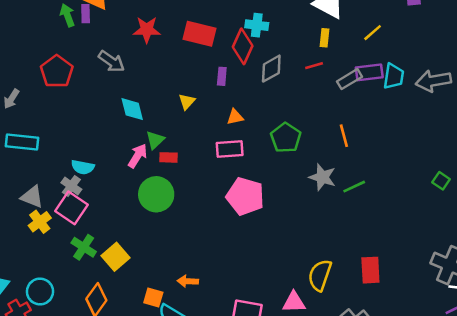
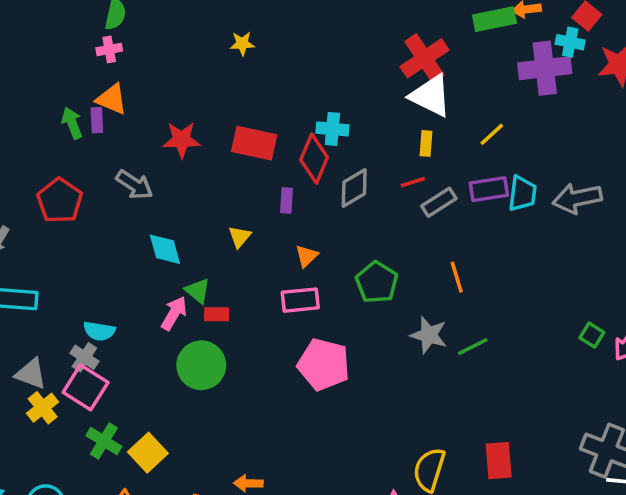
gray rectangle: (349, 79) -> (439, 202), moved
orange triangle: (235, 117) -> (307, 256), turned -30
green triangle: (155, 140) -> (198, 291), turned -36

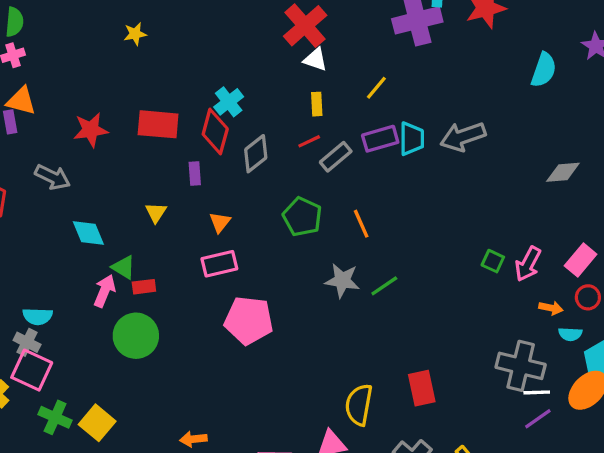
white triangle: (431, 96) -> (315, 59), size x0.6
cyan cross: (332, 129) -> (229, 102), turned -36
green pentagon: (377, 282) -> (302, 217), moved

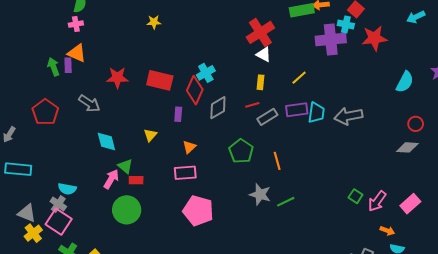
red circle: (588, 297) -> (416, 124), moved

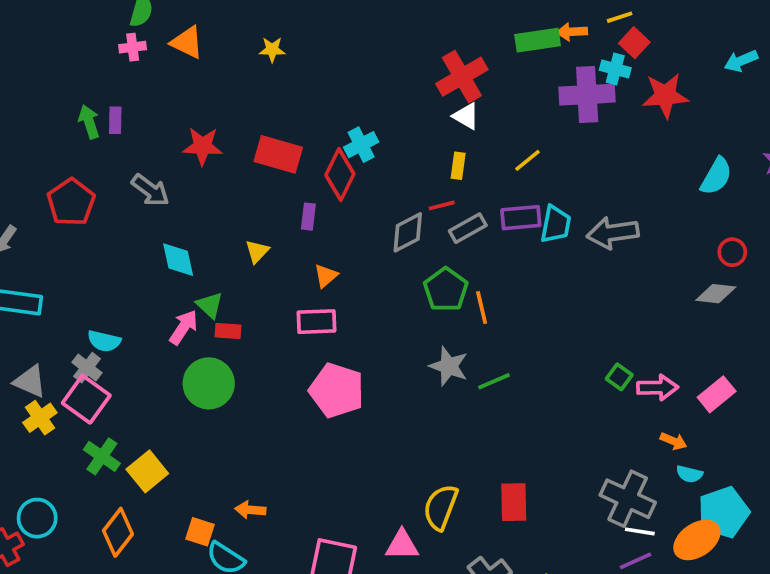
orange triangle: (77, 53) -> (187, 42), moved
gray diamond: (218, 108) -> (408, 232), moved
green pentagon: (241, 151) -> (446, 290), moved
pink arrow: (377, 201) -> (658, 388), turned -130

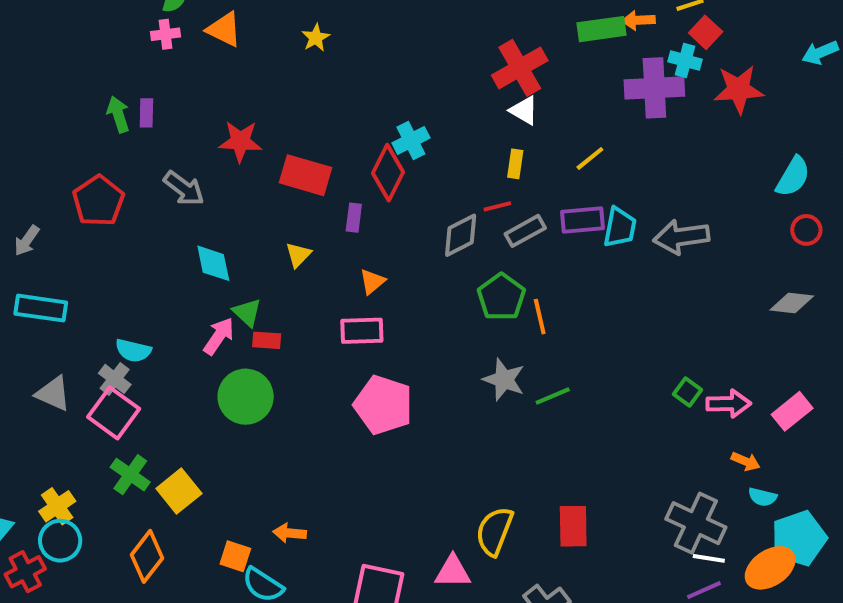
yellow star: (272, 50) -> (316, 38), turned -30
red rectangle: (278, 154) -> (305, 175), moved
red circle: (732, 252) -> (806, 230), moved
yellow cross: (40, 418) -> (57, 506), moved

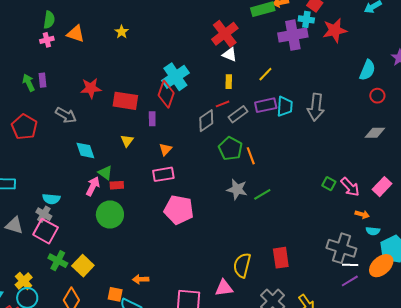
cyan cross: (411, 140) -> (175, 77), size x1.5
gray arrow: (681, 237) -> (316, 107), turned -68
pink arrow: (729, 404) -> (350, 187), turned 55

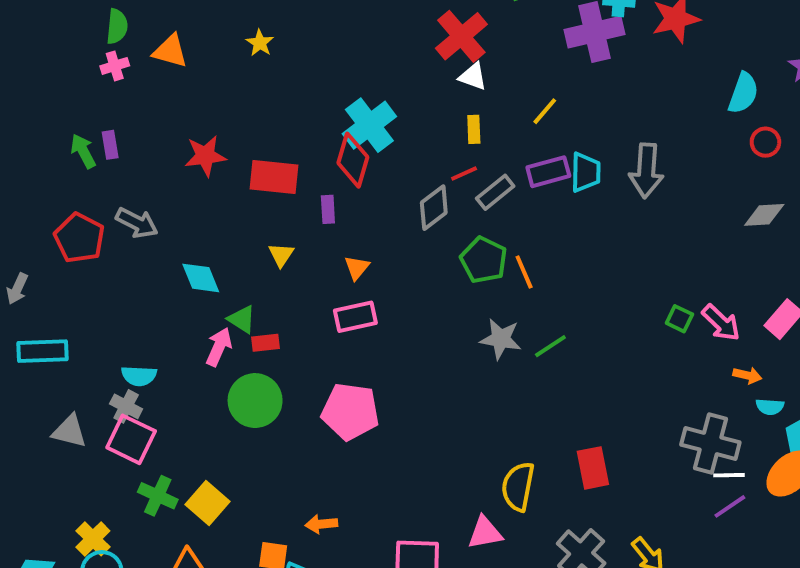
gray arrow: (66, 115) -> (137, 223), moved
pink pentagon: (179, 210) -> (350, 411), moved

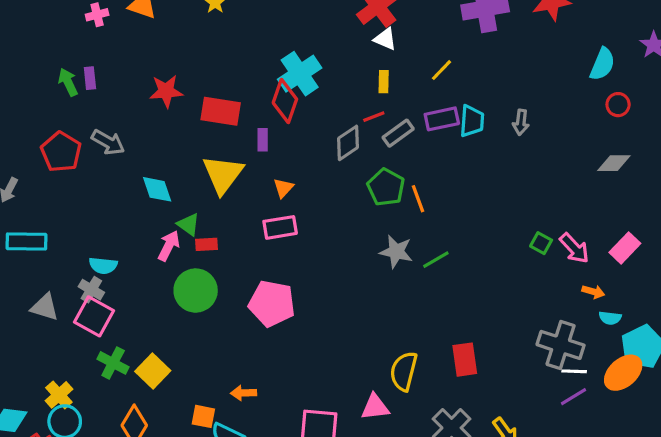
gray arrow: (646, 171) -> (521, 122), size x0.6
yellow triangle: (281, 255) -> (223, 174), size x2.0

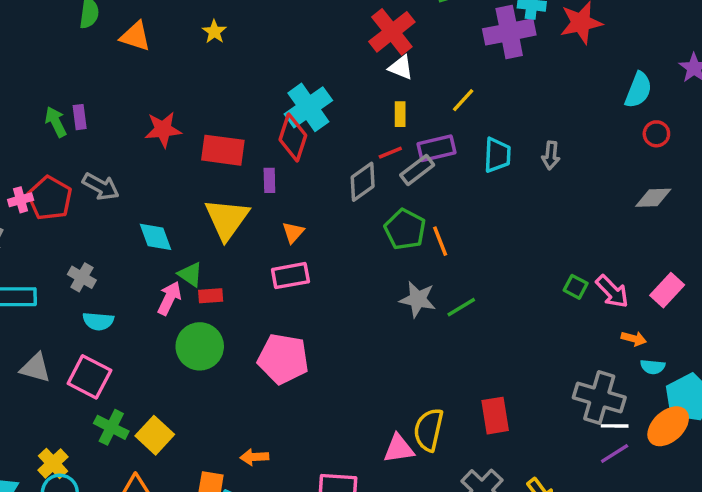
pink cross: (97, 15) -> (21, 200), moved
purple rectangle: (442, 119) -> (437, 148), moved
gray cross: (91, 290) -> (82, 277), moved
pink triangle: (375, 407) -> (399, 449), moved

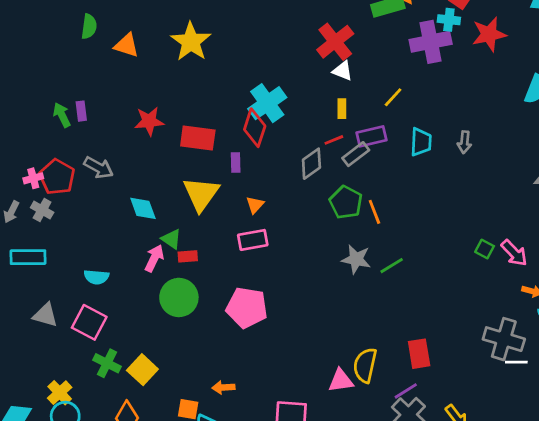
yellow star: (214, 32) -> (191, 42), size x2.0
gray cross: (82, 277) -> (42, 210), moved
purple line: (615, 453) -> (406, 391), moved

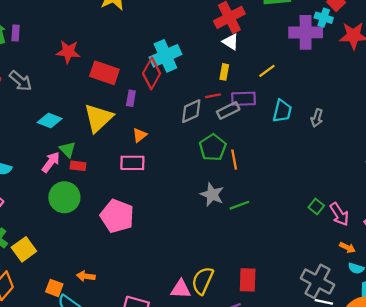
cyan diamond: (143, 208) -> (50, 120), turned -60

